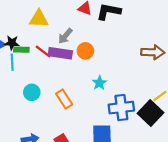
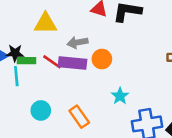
gray arrow: (65, 36) -> (77, 43), turned 42

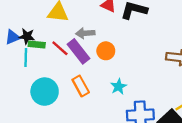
purple rectangle: (72, 63) -> (79, 51), turned 40
cyan circle: (41, 110) -> (45, 92), size x1.5
orange rectangle: (79, 117) -> (81, 86), moved

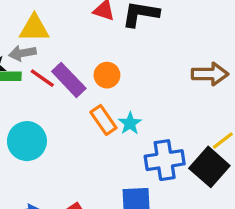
gray arrow: (85, 33) -> (22, 53), moved
orange rectangle: (81, 86) -> (103, 120), moved

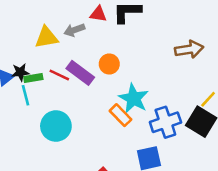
gray arrow: (22, 53) -> (74, 30), moved
orange rectangle: (103, 120) -> (120, 115), moved
cyan star: (130, 123) -> (134, 98), size x1.6

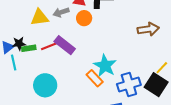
orange circle: (109, 64) -> (84, 18), moved
red line: (59, 75) -> (49, 46), turned -49
cyan line: (26, 95) -> (14, 63), moved

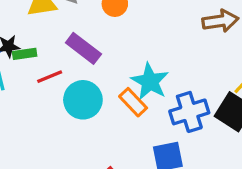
red line: (49, 46) -> (50, 77), moved
cyan circle: (45, 85) -> (83, 100), moved

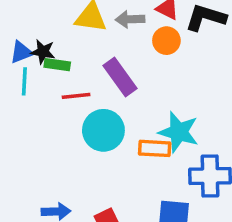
cyan star: (150, 81) -> (179, 132), turned -30
orange rectangle: (133, 102) -> (155, 148), turned -60

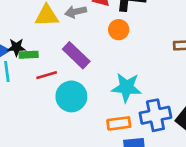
orange circle: (166, 41) -> (119, 30), moved
orange rectangle: (155, 148) -> (119, 123), moved

